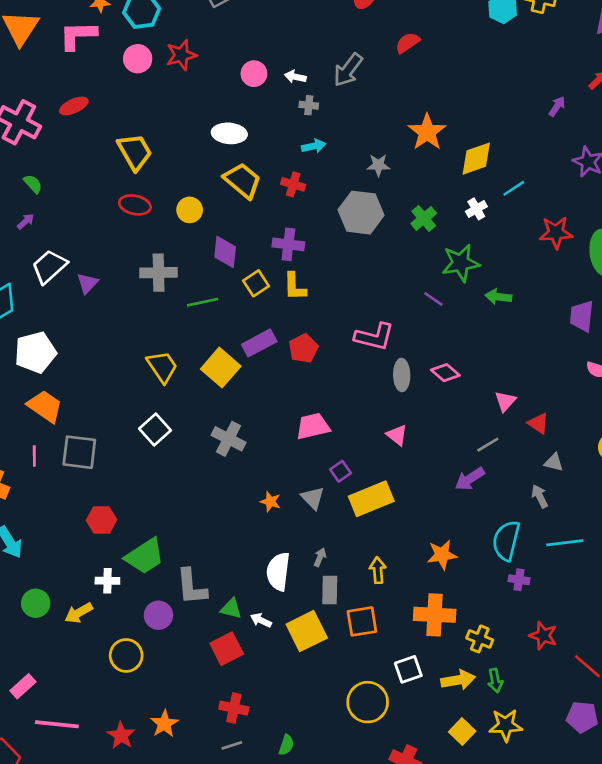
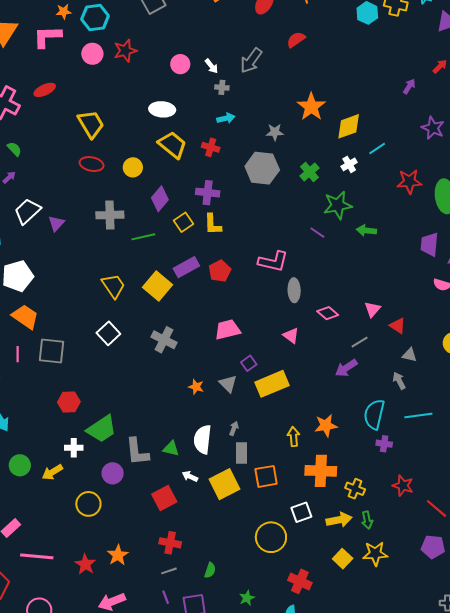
white arrow: (295, 77) -> (211, 66), turned -140
purple diamond: (225, 252) -> (160, 199), turned 35
pink diamond: (445, 373) -> (328, 313), moved
yellow arrow: (378, 570) -> (294, 437), moved
green triangle: (231, 609) -> (171, 448), moved

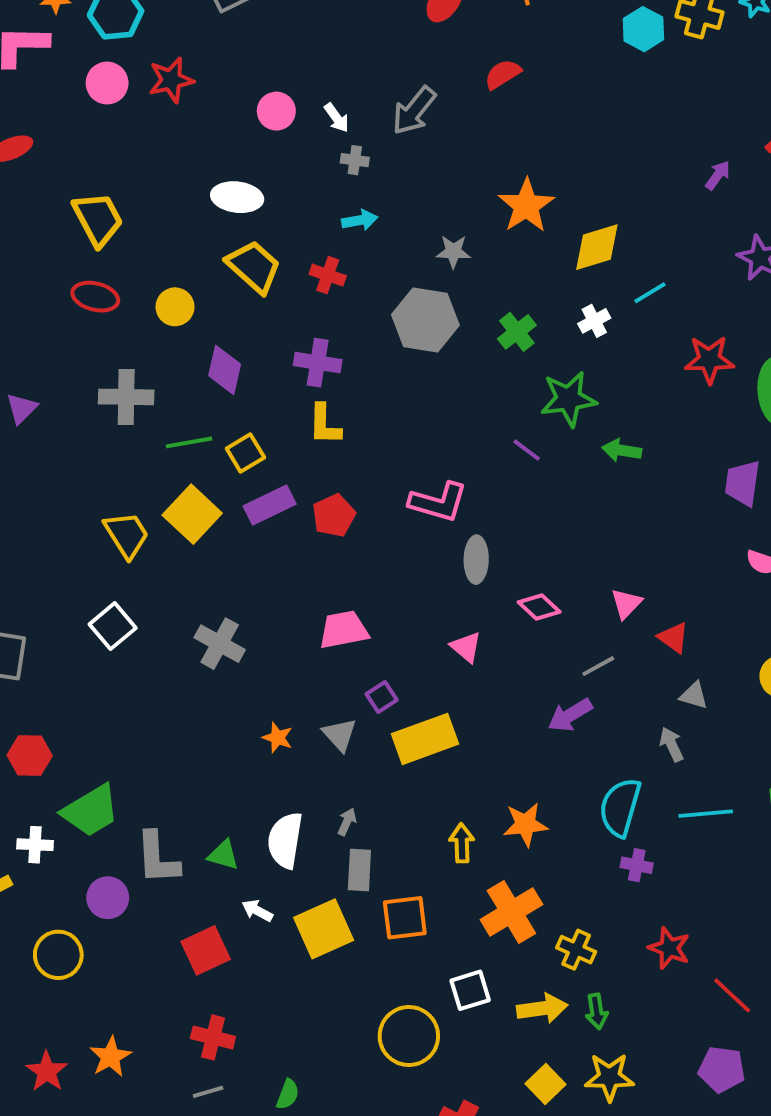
purple diamond: (160, 199) -> (225, 370), turned -30
yellow square: (183, 222) -> (245, 453), moved
yellow square: (158, 286) -> (192, 514), moved
orange cross: (321, 471) -> (511, 912), turned -36

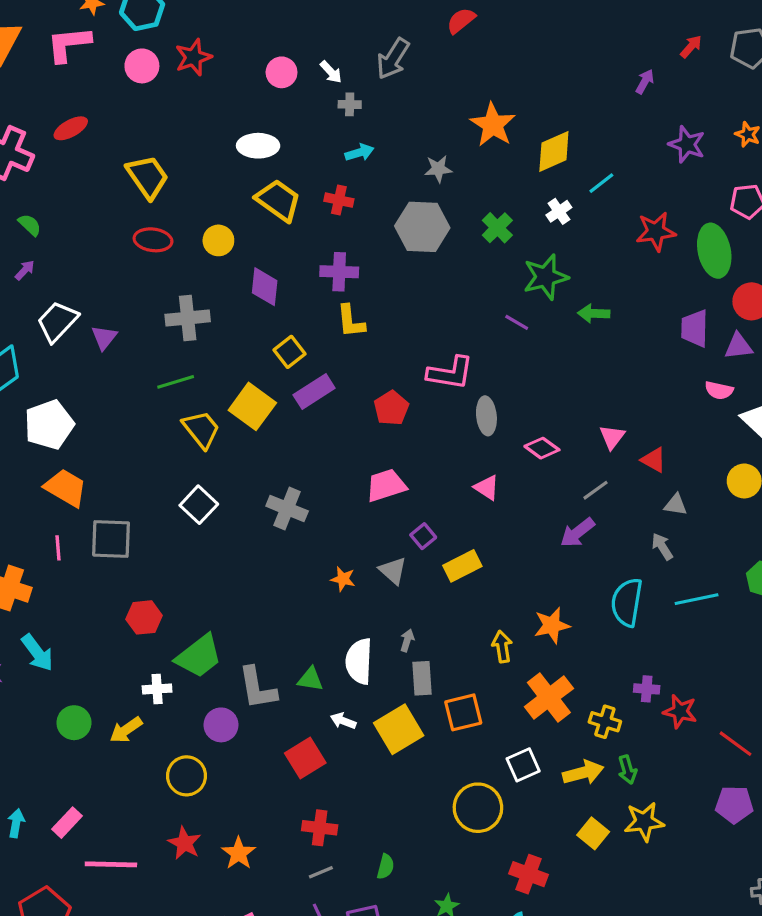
green line: (189, 442) -> (176, 382), moved
red pentagon: (334, 516) -> (391, 408), moved
yellow rectangle: (425, 739) -> (462, 566), size x0.7
purple cross: (637, 865) -> (647, 689), moved
red star: (47, 1071) -> (185, 843), moved

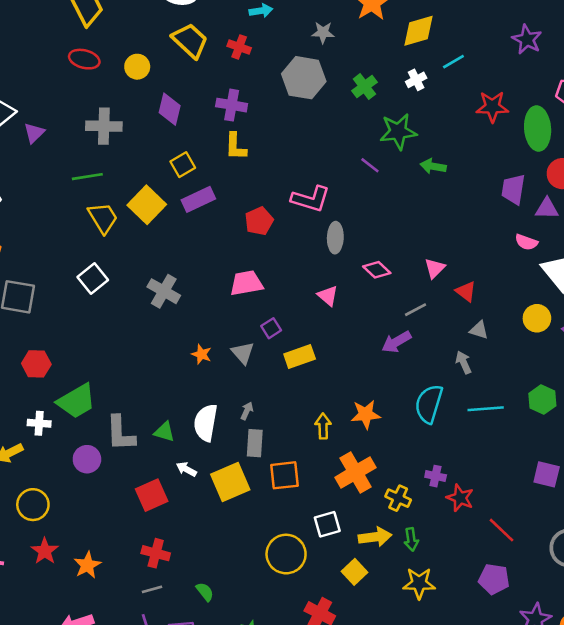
yellow circle: (187, 776) -> (33, 505), moved
yellow square: (593, 833) -> (355, 572), moved
green semicircle: (386, 867) -> (205, 592), turned -60

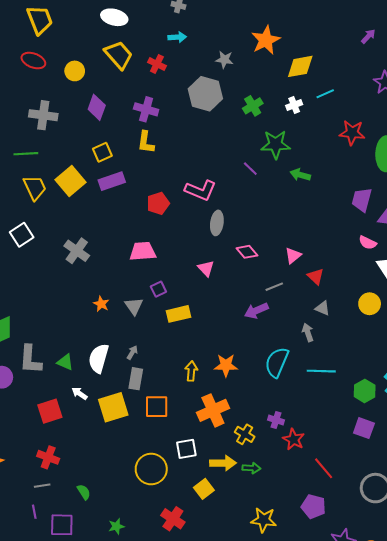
green hexagon: (542, 400) -> (365, 391), moved
green arrow: (411, 539) -> (251, 468), turned -84
yellow star: (419, 583) -> (264, 520), moved

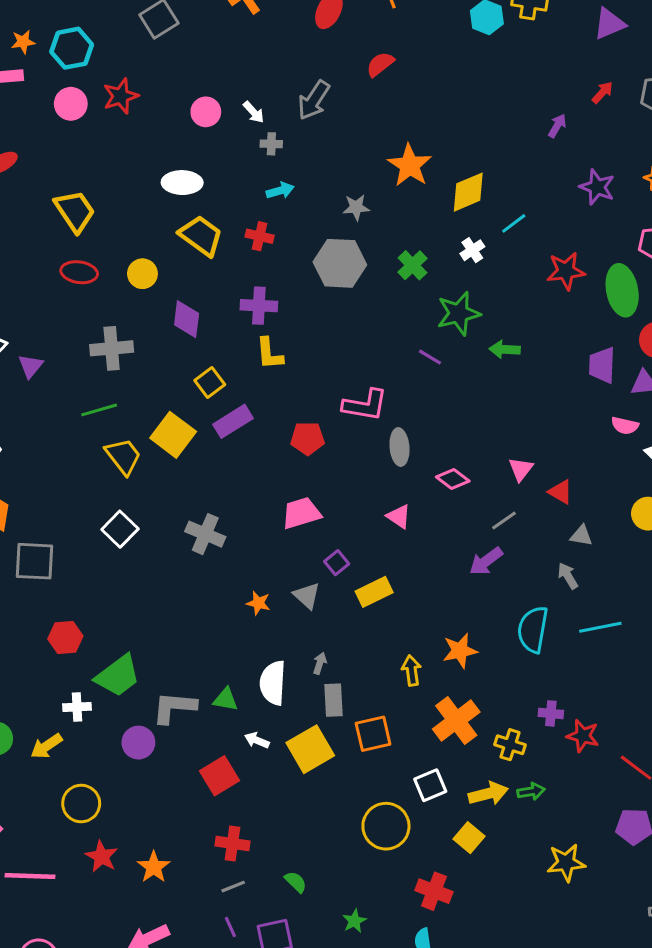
red pentagon: (158, 203) -> (308, 438), turned 30
gray L-shape: (30, 360) -> (174, 707), turned 104

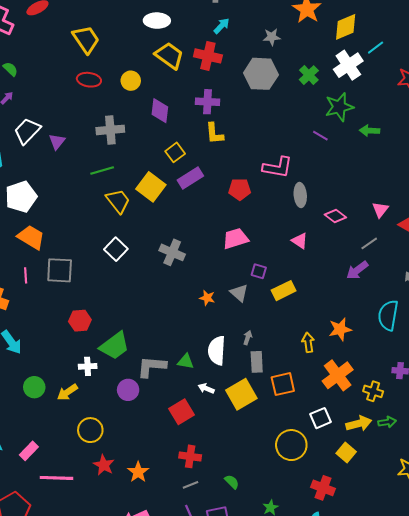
cyan arrow: (280, 191) -> (222, 26), turned -30
red cross: (260, 236) -> (208, 56), size x1.5
white cross: (472, 250) -> (348, 65), size x1.8
purple square: (337, 563) -> (259, 271), turned -35

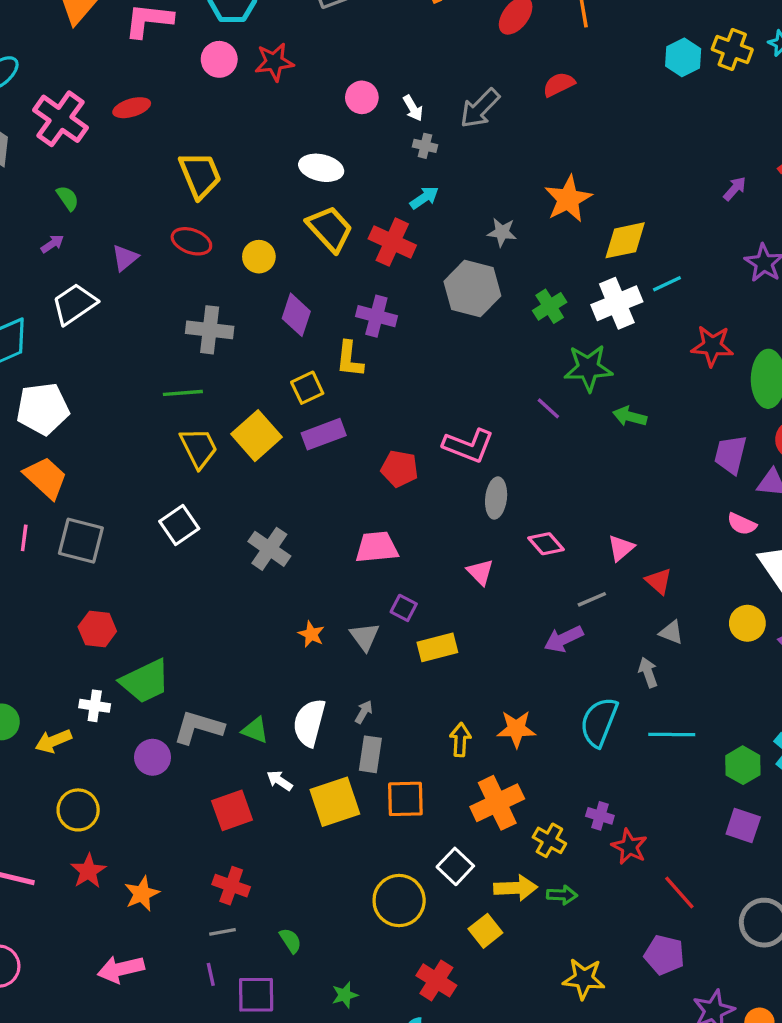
yellow L-shape: (214, 133) -> (350, 359), moved
purple triangle: (57, 142) -> (125, 258), moved
white square: (321, 418) -> (455, 866), turned -35

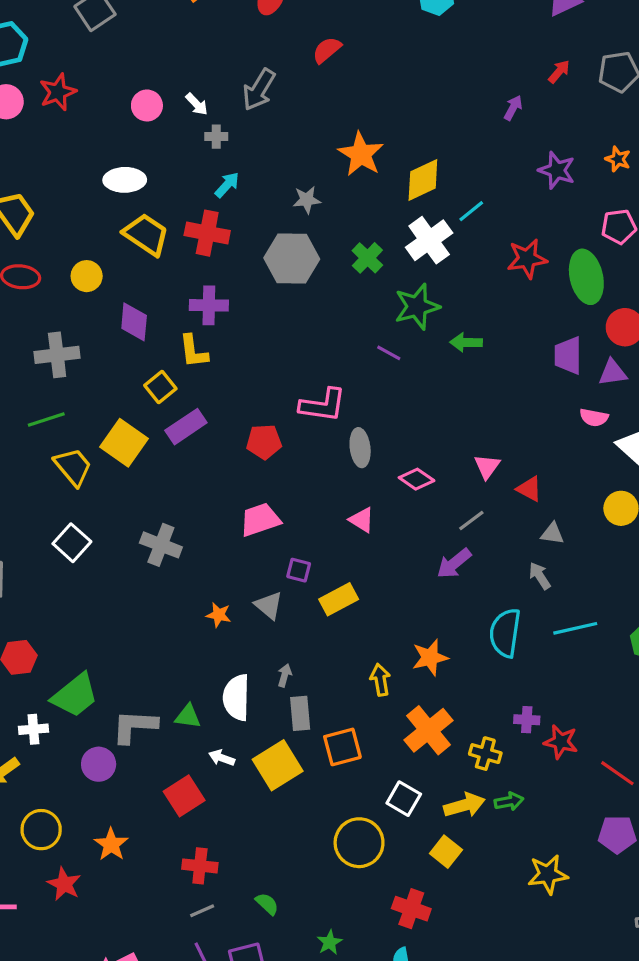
orange star: (142, 894) -> (111, 844), moved

